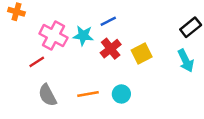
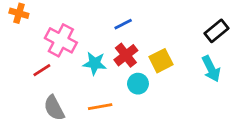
cyan star: (83, 36) -> (95, 63), moved
cyan circle: (121, 94) -> (138, 84), moved

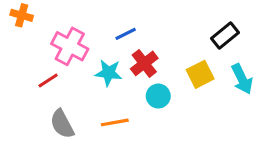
blue line: (123, 24) -> (126, 34), moved
black rectangle: (216, 31) -> (225, 35), moved
yellow square: (161, 61) -> (200, 74), moved

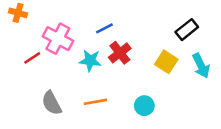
yellow square: (200, 74) -> (166, 62), turned -30
red line: (48, 80) -> (32, 58), moved
cyan circle: (158, 96) -> (144, 106), moved

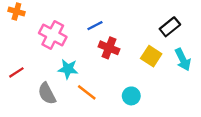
red cross: (120, 53) -> (109, 48), turned -30
red line: (32, 58) -> (16, 72), moved
cyan star: (90, 61) -> (68, 69), moved
orange line: (95, 102) -> (87, 92), turned 48

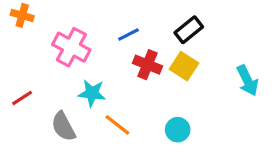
black rectangle: (170, 27) -> (189, 30), moved
yellow square: (151, 56) -> (184, 66), moved

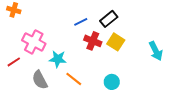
black rectangle: (189, 30) -> (109, 19), moved
pink cross: (71, 47) -> (34, 42), moved

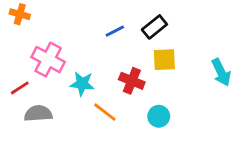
red cross: (93, 41) -> (132, 81), moved
yellow square: (116, 42) -> (164, 60), turned -36
gray semicircle: (40, 80) -> (38, 113), moved, turned 114

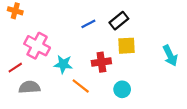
red cross: (132, 81) -> (101, 62), turned -30

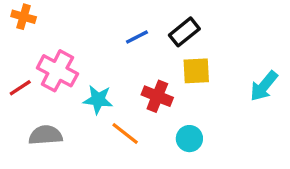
cyan arrow: (170, 56) -> (264, 86), turned 66
red cross: (101, 62) -> (157, 96), turned 30
red line: (15, 68) -> (20, 88), moved

